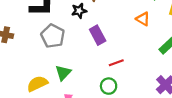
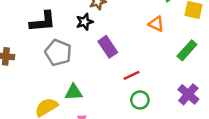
green triangle: (63, 73) -> (74, 92), turned 49
green circle: (109, 86) -> (140, 100), moved

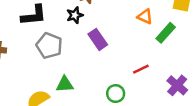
green rectangle: (187, 50) -> (166, 33), moved
red line: (131, 75) -> (141, 69), moved
green circle: (140, 100) -> (116, 94), moved

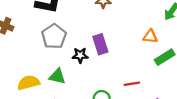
black star: (75, 15) -> (80, 55), moved
orange triangle: (145, 17) -> (150, 36), turned -35

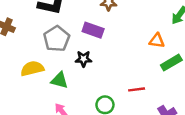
purple rectangle: (100, 44) -> (93, 30), moved, turned -54
yellow semicircle: (29, 83) -> (32, 69), moved

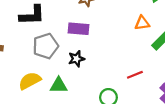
gray pentagon: (57, 39) -> (46, 46), turned 30

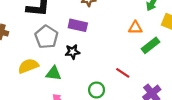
gray pentagon: (46, 46) -> (47, 37), turned -30
red line: (135, 75) -> (123, 73), turned 48

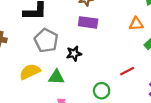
purple rectangle: (78, 25) -> (88, 22), moved
red line: (123, 73) -> (127, 71), turned -56

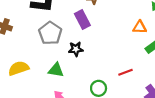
purple rectangle: (88, 22) -> (82, 20), moved, turned 48
yellow semicircle: (30, 72) -> (19, 68), moved

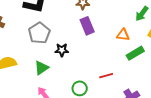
purple rectangle: (82, 20) -> (87, 26), moved
green triangle: (56, 70) -> (42, 68), turned -49

